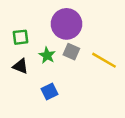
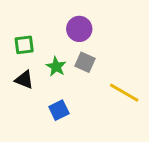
purple circle: (66, 24) -> (79, 29), size x0.7
yellow line: (104, 60) -> (124, 93), moved

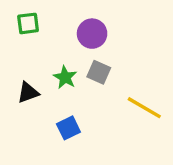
green square: (24, 45) -> (28, 23), moved
black triangle: (24, 80) -> (28, 93), turned -42

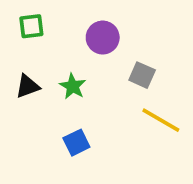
gray square: (99, 72) -> (142, 75), moved
black triangle: (28, 93) -> (28, 86), moved

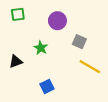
black triangle: (28, 86) -> (16, 61), moved
blue square: (76, 143) -> (47, 86), moved

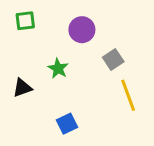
gray square: (79, 42) -> (113, 60), turned 32
yellow line: (90, 67) -> (128, 95), turned 40

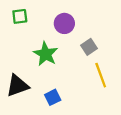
green star: (58, 68) -> (46, 54), size x1.5
black triangle: (22, 88) -> (17, 86), moved, size x1.5

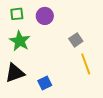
purple circle: (64, 23) -> (45, 16), moved
green star: (46, 54) -> (20, 41), moved

